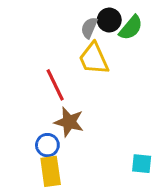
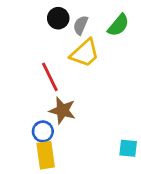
black circle: (109, 20) -> (58, 18), moved
yellow trapezoid: (94, 59) -> (85, 53), turned -108

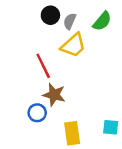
yellow rectangle: (46, 155) -> (72, 133), moved

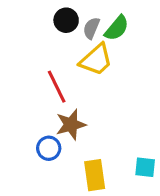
green semicircle: (102, 21) -> (117, 28), moved
brown star: (54, 95) -> (71, 125), turned -30

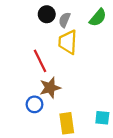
green semicircle: (117, 28) -> (98, 18), moved
yellow trapezoid: (96, 60) -> (68, 42), turned 135

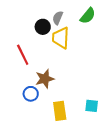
black circle: (47, 14) -> (43, 27), moved
red line: (40, 61) -> (23, 55), moved

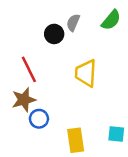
yellow trapezoid: (61, 38) -> (86, 73), moved
brown star: (45, 79) -> (24, 100), moved

